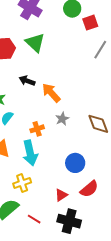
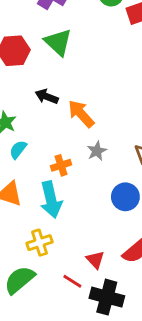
blue circle: (75, 163) -> (125, 197), moved
red triangle: (61, 195) -> (95, 260), turned -40
red line: (34, 219) -> (72, 281), moved

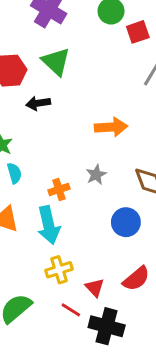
black arrow: (47, 97) -> (38, 103), moved, turned -30
orange arrow: (81, 114) -> (111, 127), moved, turned 128
cyan semicircle: (18, 150) -> (14, 173), turned 126
yellow cross: (40, 243) -> (59, 270), moved

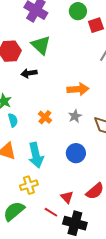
gray star: (96, 175) -> (75, 116), moved
orange cross: (59, 189) -> (45, 117), moved, turned -32
blue circle: (126, 222) -> (76, 153), moved
yellow cross: (59, 270) -> (29, 185), moved

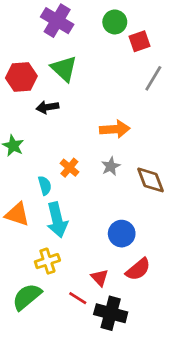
cyan semicircle: (13, 120) -> (45, 185), moved
blue circle: (76, 153) -> (122, 234), moved

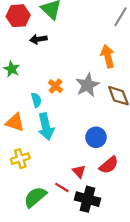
orange arrow: (115, 129) -> (108, 56), moved, turned -100
gray star: (111, 166) -> (87, 85), size x1.6
yellow cross: (47, 261) -> (20, 159), moved
green semicircle: (27, 297) -> (35, 197), moved

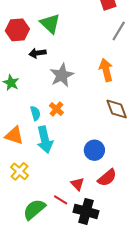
gray star: (87, 85) -> (62, 75), moved
orange cross: (55, 86) -> (56, 109), moved
yellow cross: (20, 159) -> (19, 171), turned -30

